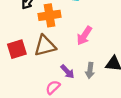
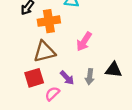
red square: (17, 49) -> (34, 78), moved

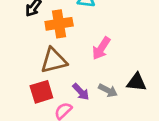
gray arrow: (90, 77) -> (108, 90), turned -70

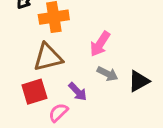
black triangle: (137, 82) -> (139, 81), turned -35
gray arrow: (108, 90) -> (107, 74), moved

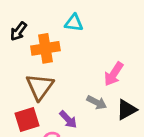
pink arrow: (100, 44) -> (114, 74), moved
brown triangle: (48, 57) -> (40, 87), turned -40

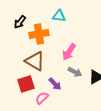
pink arrow: (114, 74) -> (69, 52), moved
brown triangle: (40, 87) -> (35, 61), turned -35

